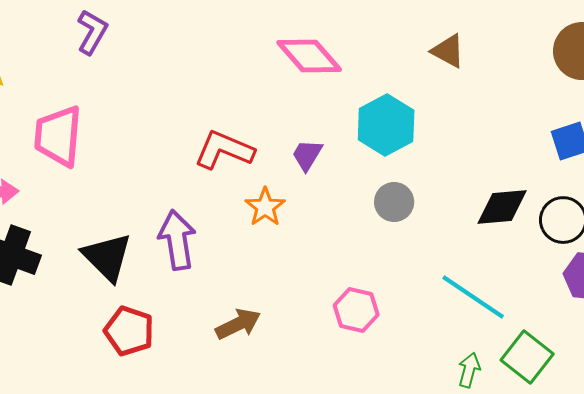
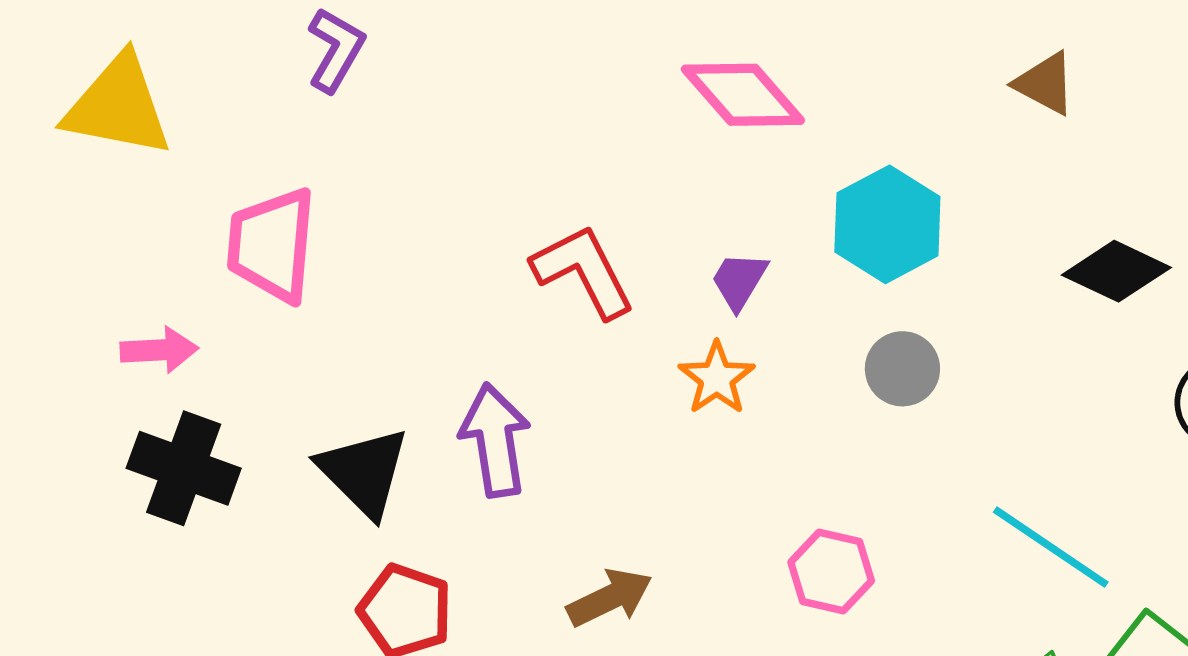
brown triangle: (448, 51) -> (1045, 84), moved
red L-shape: (224, 150) -> (583, 271), turned 40
orange star: (265, 207) -> (717, 378), moved
black diamond: (502, 207) -> (1116, 271), moved, turned 30

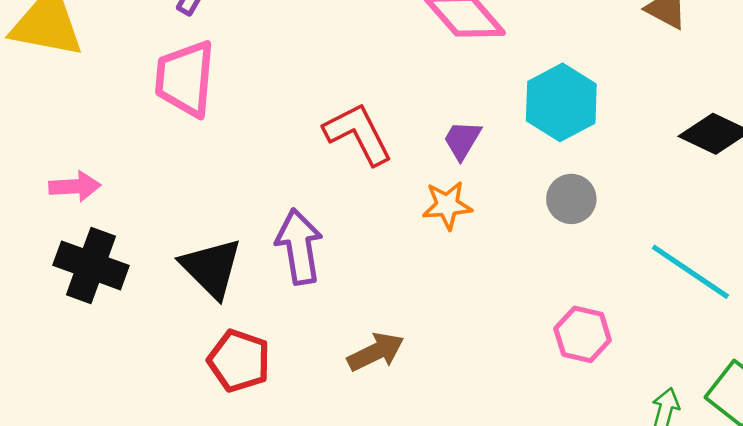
pink trapezoid: (272, 245) -> (185, 79), moved
orange star: (717, 378) -> (447, 205), turned 30
cyan line: (1051, 547) -> (690, 272), moved
pink hexagon: (831, 571) -> (583, 334), moved

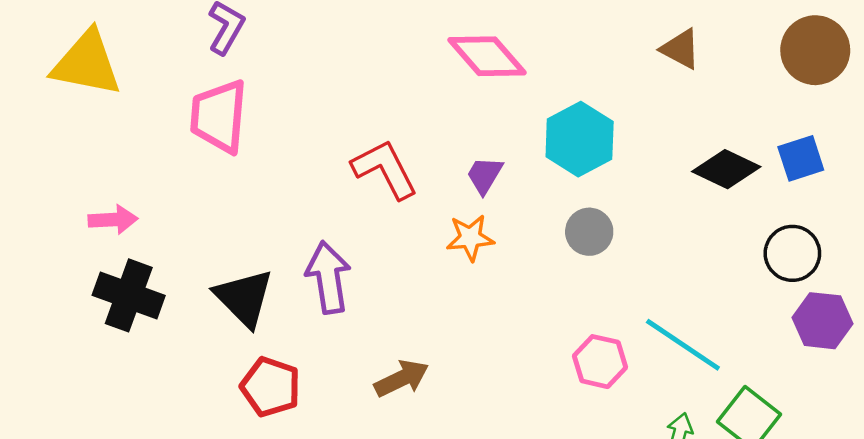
cyan line: (690, 272) -> (683, 345), moved

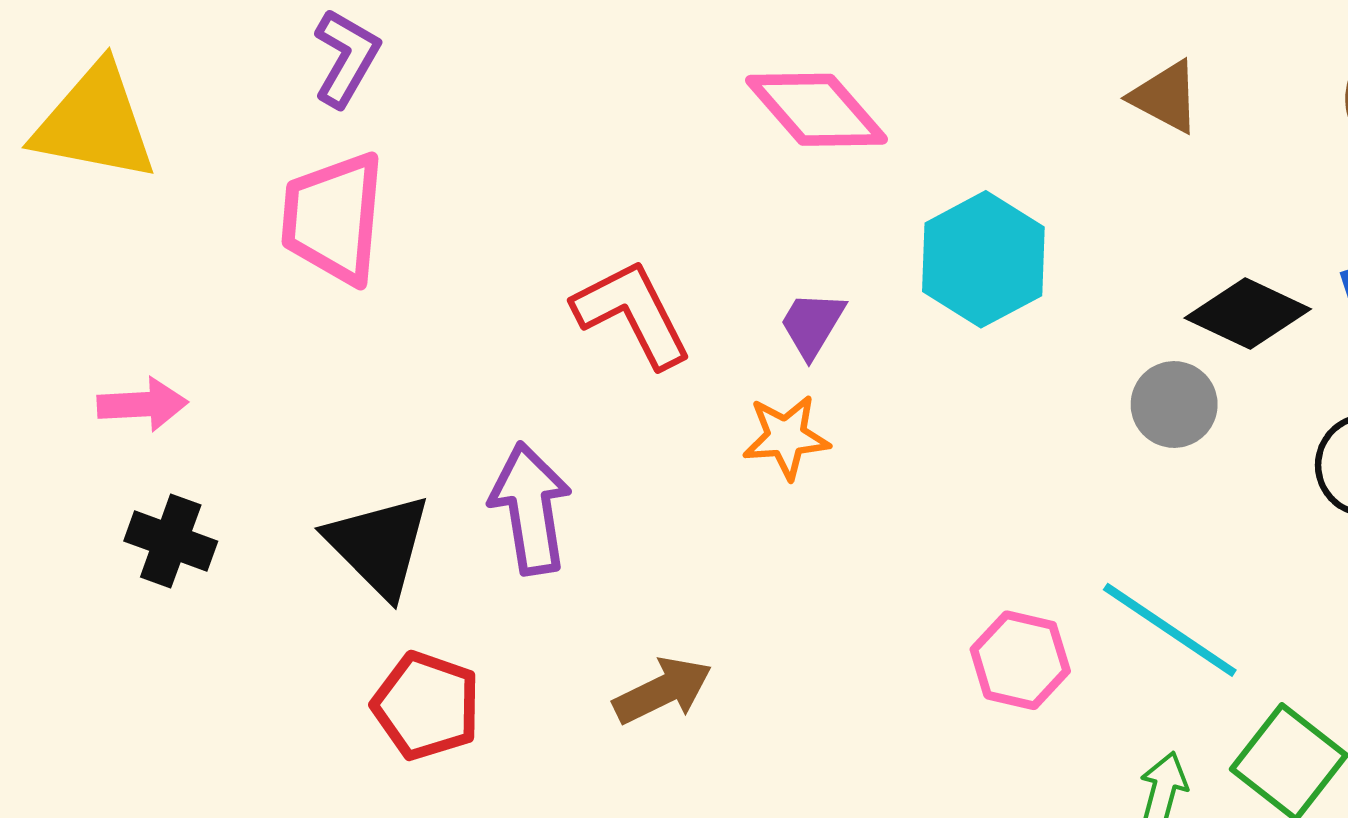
gray circle: (589, 232) -> (1174, 404), moved
black cross: (129, 295) -> (171, 541), size x0.7

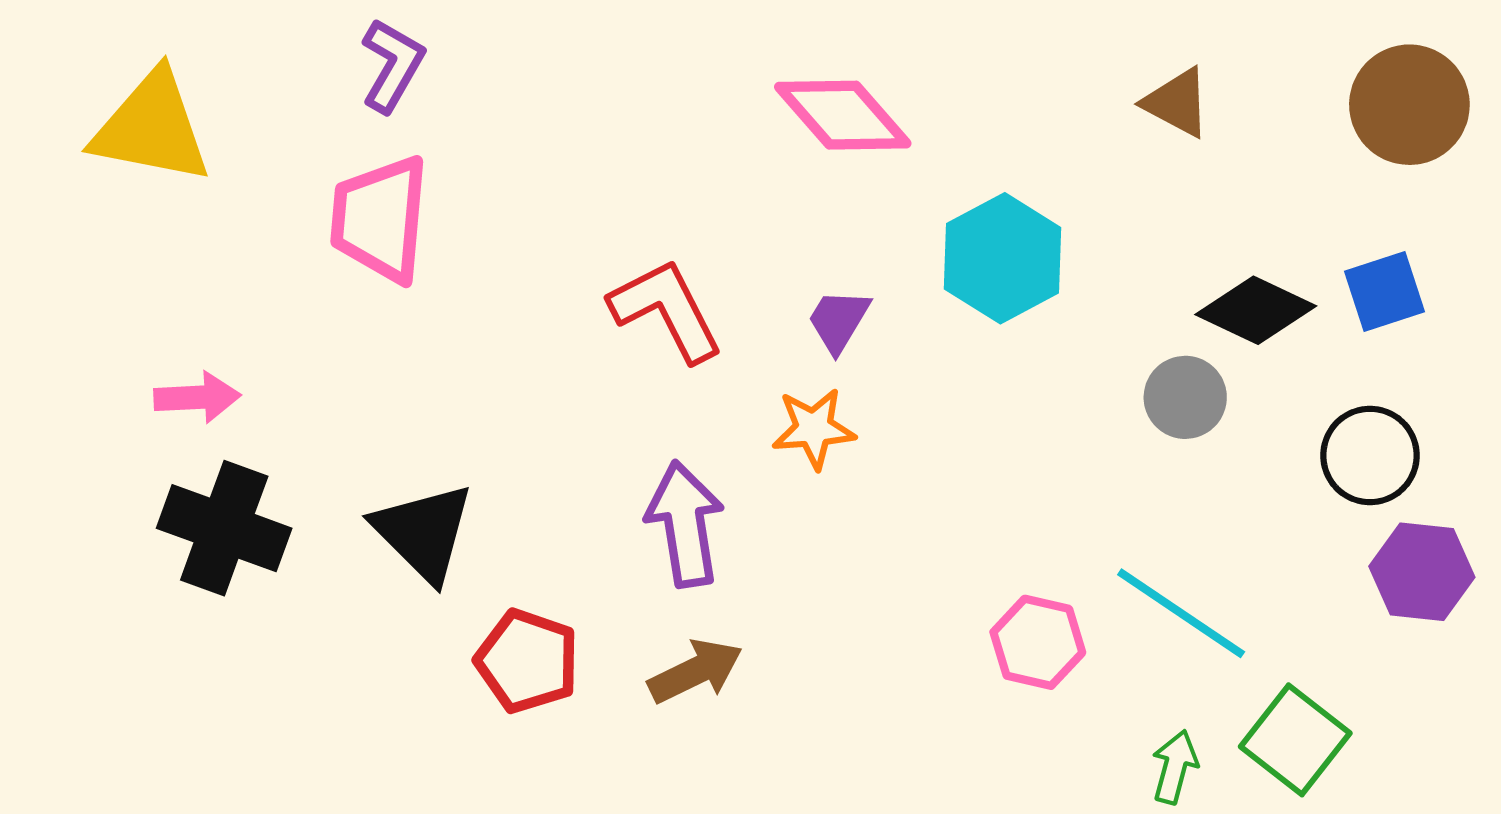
purple arrow: (530, 509) -> (685, 524), moved
black cross: (171, 541) -> (224, 528), size x1.5
red pentagon: (426, 706) -> (527, 661), moved

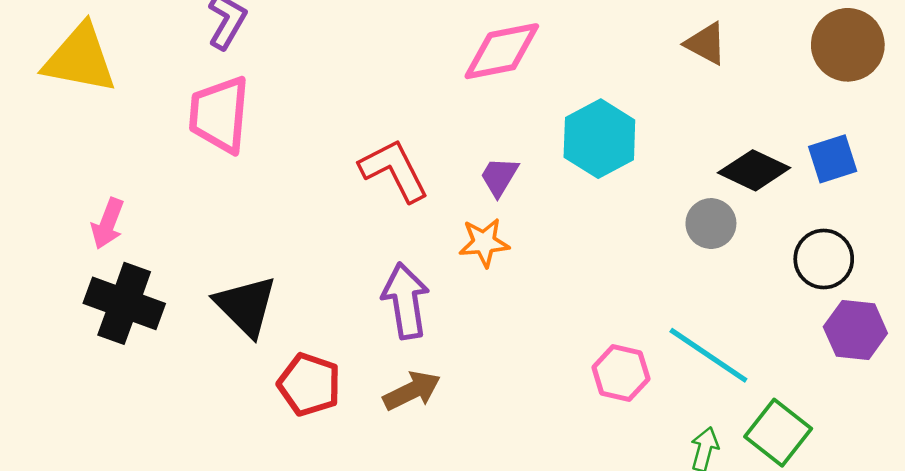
pink diamond: (843, 115) -> (502, 51), turned -60
pink arrow: (197, 397) -> (108, 224), turned 114

